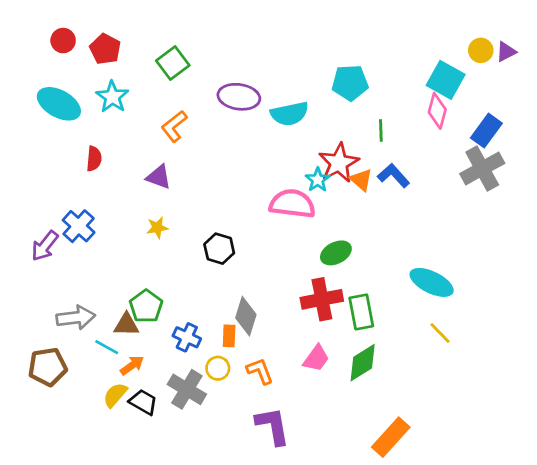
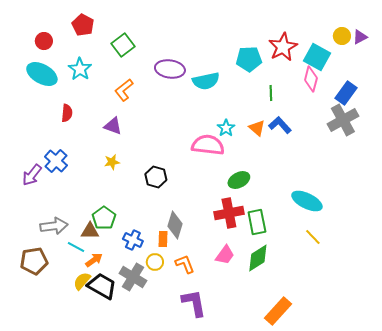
red circle: (63, 41) -> (44, 41), moved
red pentagon: (105, 49) -> (83, 25), moved
red star: (339, 163) -> (283, 47), moved
black trapezoid: (143, 402) -> (102, 286), size x1.4

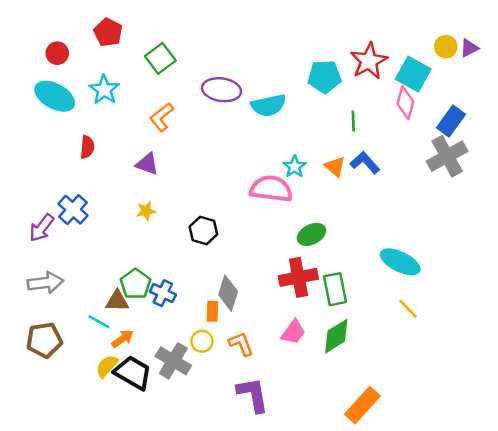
gray arrow: (54, 226) -> (46, 283), moved
blue cross: (133, 240) -> (163, 293), moved

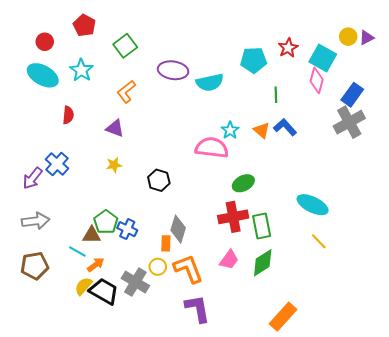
red star: (369, 61) -> (288, 48), size x0.7
orange L-shape: (241, 344) -> (188, 269), size x1.5

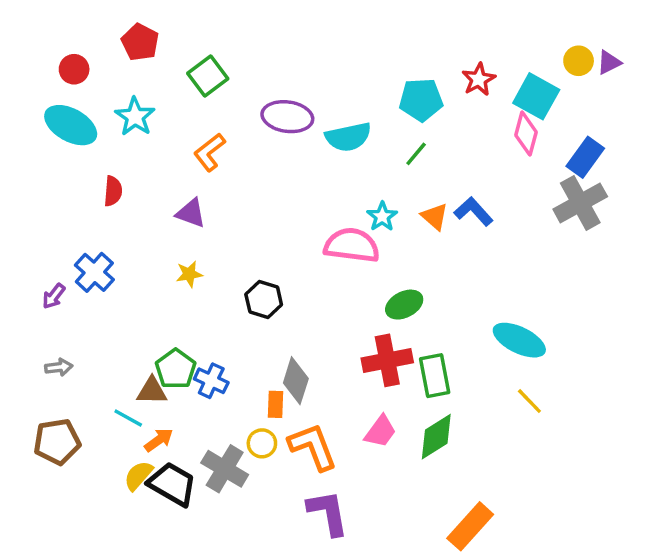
green line: (276, 95) -> (416, 154), moved, turned 42
purple arrow: (33, 178) -> (54, 296), size x0.7
gray arrow: (36, 221) -> (59, 367), size x0.6

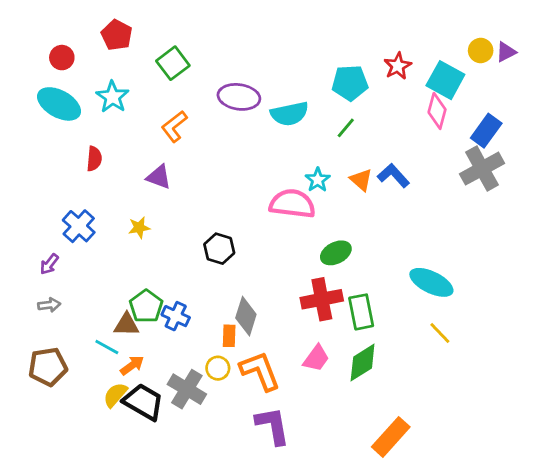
yellow star: (189, 274) -> (139, 228), moved
purple arrow: (54, 296) -> (49, 264), moved

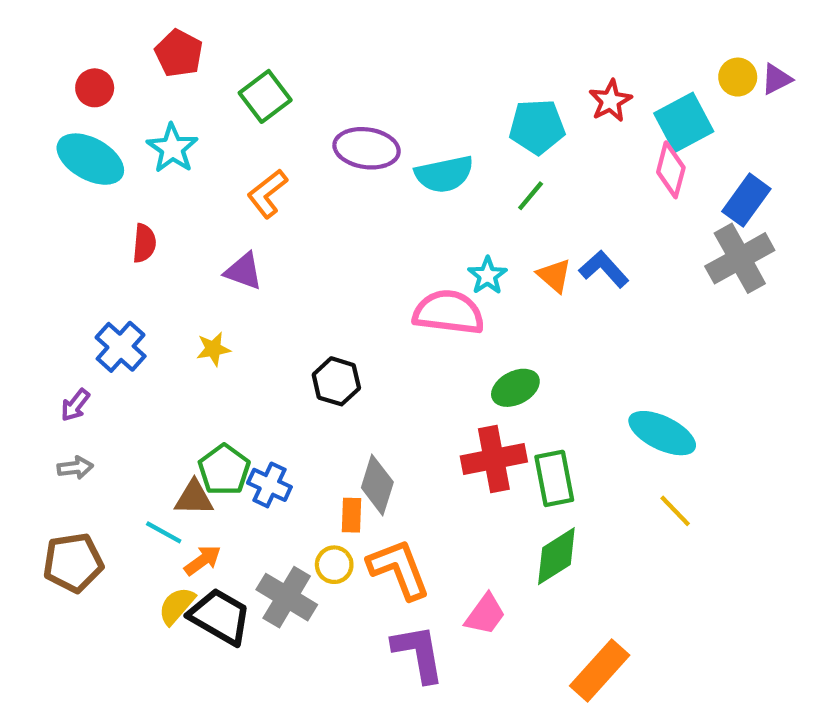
cyan square: (445, 80) -> (684, 122), turned 33
pink trapezoid: (316, 358) -> (485, 614), moved

